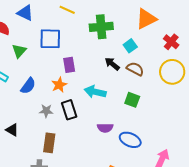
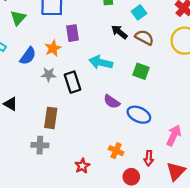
orange star: (59, 85) -> (53, 48), moved
gray star: (46, 111) -> (49, 74), moved
purple semicircle: (105, 128) -> (112, 102), turned 35

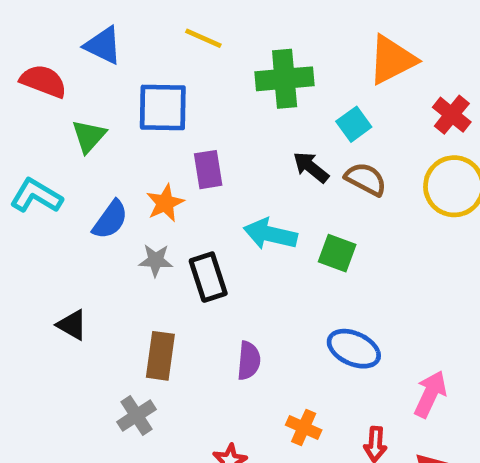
green square: (141, 71) -> (337, 253), moved
purple semicircle: (112, 102) -> (249, 361), moved, turned -119
gray cross: (40, 145) -> (137, 416), turned -35

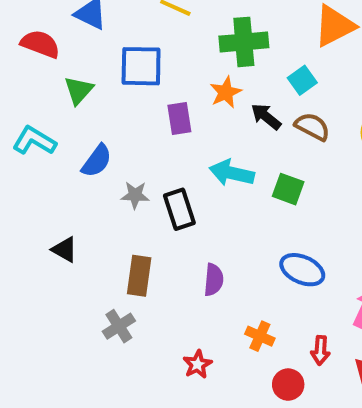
orange star: (165, 203) -> (226, 92), moved

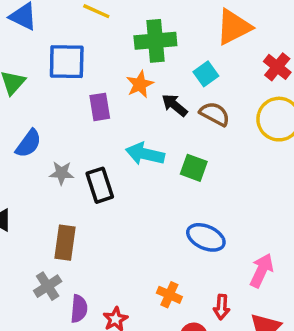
purple semicircle: (214, 280) -> (79, 309), moved

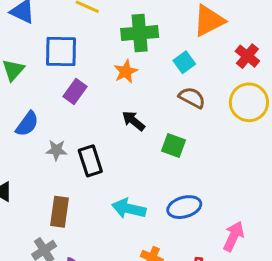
black arrow: (175, 105) -> (133, 121), moved
purple rectangle: (100, 107) -> (75, 92), moved, turned 45
cyan arrow: (145, 154) -> (129, 209), moved
blue ellipse: (206, 237) -> (184, 207), turned -40

